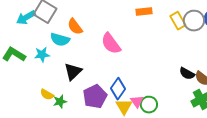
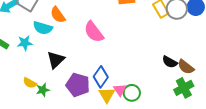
purple pentagon: (95, 97) -> (78, 85), turned -30

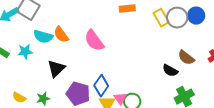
orange semicircle: (58, 15) -> (61, 35), moved
brown semicircle: (186, 67) -> (186, 58), moved
yellow semicircle: (30, 83) -> (19, 98), moved

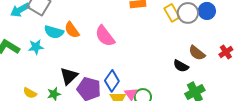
black triangle: (56, 69) -> (69, 76), moved

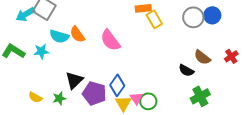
yellow rectangle: (172, 13) -> (154, 19), moved

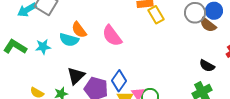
cyan semicircle: (59, 36) -> (69, 40), moved
brown semicircle: (202, 57) -> (208, 25), moved
black semicircle: (186, 70) -> (207, 66), moved

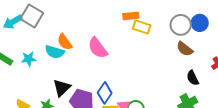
yellow rectangle: (156, 15) -> (142, 27), turned -42
brown semicircle: (208, 25) -> (185, 49), moved
black semicircle: (207, 66) -> (193, 78), turned 35

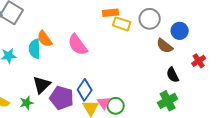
blue circle: (200, 23) -> (180, 31), moved
gray circle: (181, 25) -> (150, 19), moved
cyan semicircle: (55, 52) -> (35, 49), turned 72

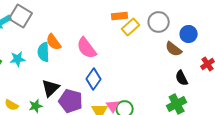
yellow rectangle: (122, 24) -> (131, 27), turned -60
blue diamond: (85, 90) -> (94, 79), moved

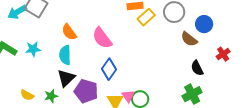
cyan semicircle: (44, 52) -> (65, 55), moved

